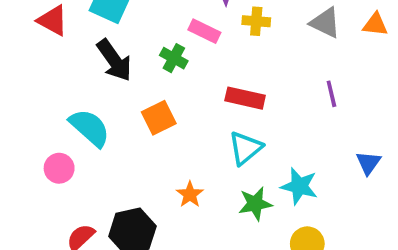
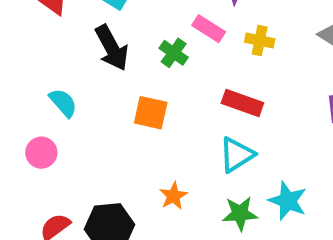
yellow cross: (256, 21) -> (260, 40), moved
orange square: (159, 118) -> (151, 113), turned 32
cyan semicircle: (90, 128) -> (63, 103), moved, size x0.7

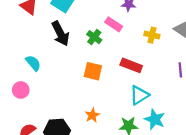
yellow cross: (260, 40) -> (152, 35), moved
orange square: (151, 113) -> (93, 71), moved
cyan triangle: (237, 155) -> (139, 95), moved

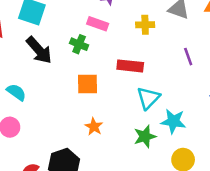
orange star: (92, 115) -> (94, 127), moved

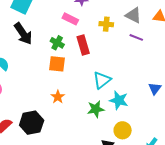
green cross: (79, 44) -> (57, 43), moved
purple line: (188, 57) -> (136, 37), moved, turned -56
red rectangle: (130, 66) -> (83, 45), moved, turned 60

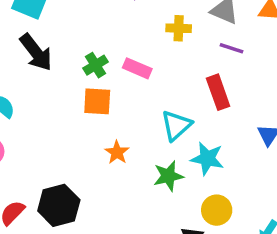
pink rectangle: (70, 19) -> (137, 68), moved
green cross: (57, 43) -> (95, 65), turned 32
red rectangle: (83, 45) -> (218, 92), moved
orange star: (58, 97) -> (117, 152), moved

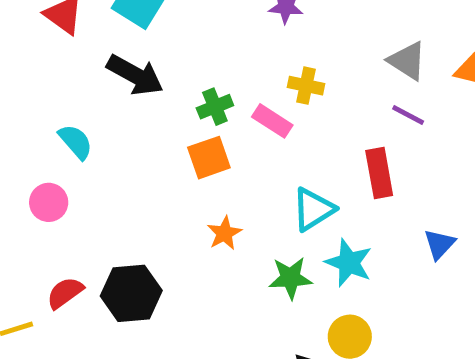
yellow cross: (179, 28) -> (306, 86), moved
black arrow: (36, 52) -> (135, 75), turned -33
orange square: (97, 101) -> (209, 158), turned -32

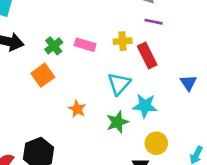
yellow cross: (306, 86) -> (123, 41), moved
orange square: (209, 158) -> (43, 75), moved

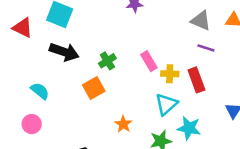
yellow cross: (123, 41) -> (170, 74), moved
pink rectangle: (85, 45) -> (149, 61), moved, turned 36

